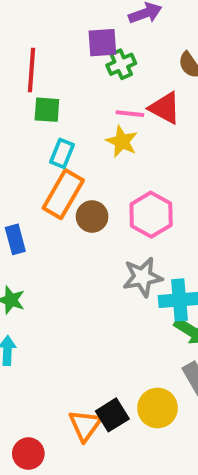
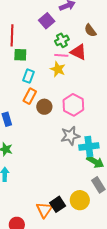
purple square: (102, 43) -> (47, 21), turned -35
green cross: (121, 64) -> (62, 40), moved
orange rectangle: (63, 194) -> (30, 96), size x0.7

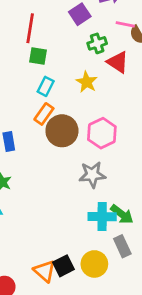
pink line: (61, 55) -> (125, 24), moved
brown circle: (44, 107) -> (62, 131), size x1.5
cyan cross: (89, 146) -> (102, 217), moved
orange triangle: (44, 210) -> (45, 271), turned -30

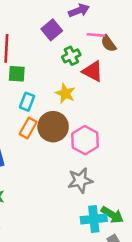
brown circle: (62, 131) -> (53, 127), moved

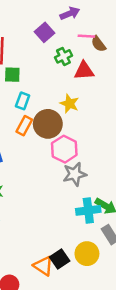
red triangle: (93, 71) -> (84, 71), turned -30
yellow star: (65, 93) -> (69, 104), moved
pink hexagon: (85, 140) -> (64, 149), moved

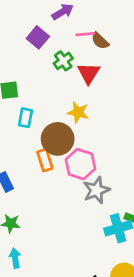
red triangle: (84, 71) -> (89, 73), turned -45
orange rectangle: (24, 126) -> (45, 160), moved, turned -36

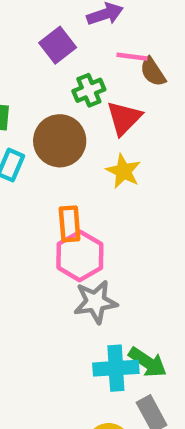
yellow star: (78, 112) -> (123, 171), moved
brown circle: (58, 139) -> (60, 141), moved
orange rectangle: (45, 160) -> (70, 224), moved

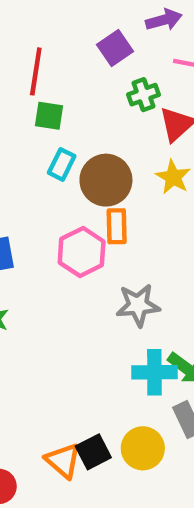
brown circle: (60, 141) -> (106, 180), moved
pink hexagon: (80, 256) -> (82, 252), moved

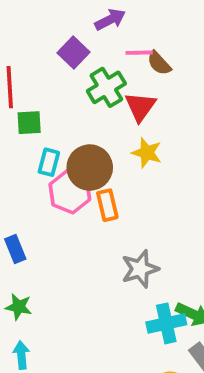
green cross: (144, 95) -> (106, 87), size x1.4
pink hexagon: (82, 252) -> (70, 192), moved

